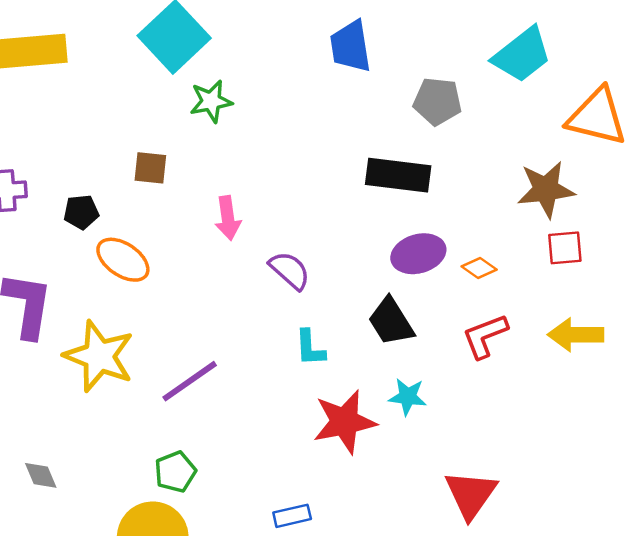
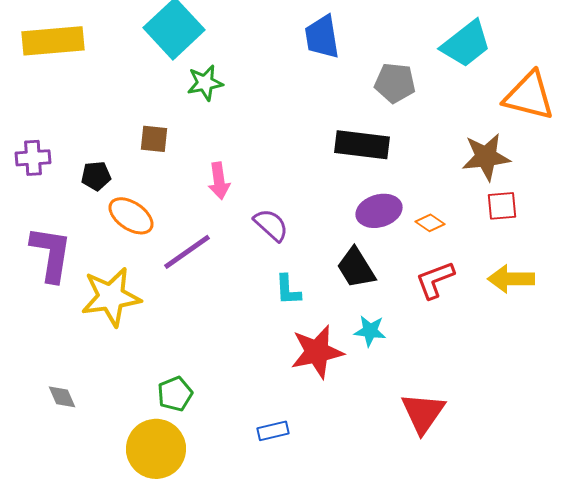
yellow star: (99, 356) -> (111, 297), turned -30
purple line: (190, 381) -> (187, 252), moved

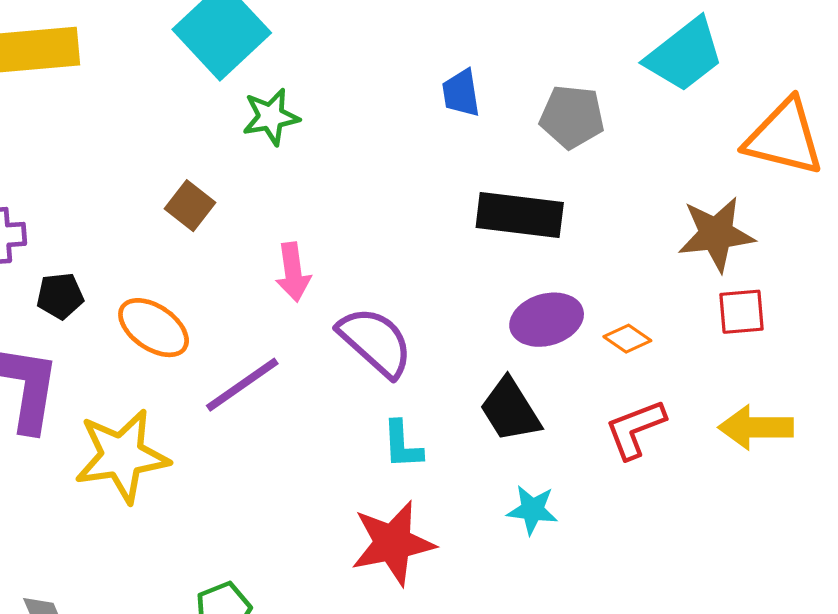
blue trapezoid: (322, 37) -> (461, 93), moved, size x0.7
brown square: (154, 139) -> (190, 206), turned 32
black pentagon: (96, 176) -> (60, 296), moved
purple semicircle: (271, 225) -> (375, 342), size x1.4
red star: (317, 352) -> (393, 543), moved

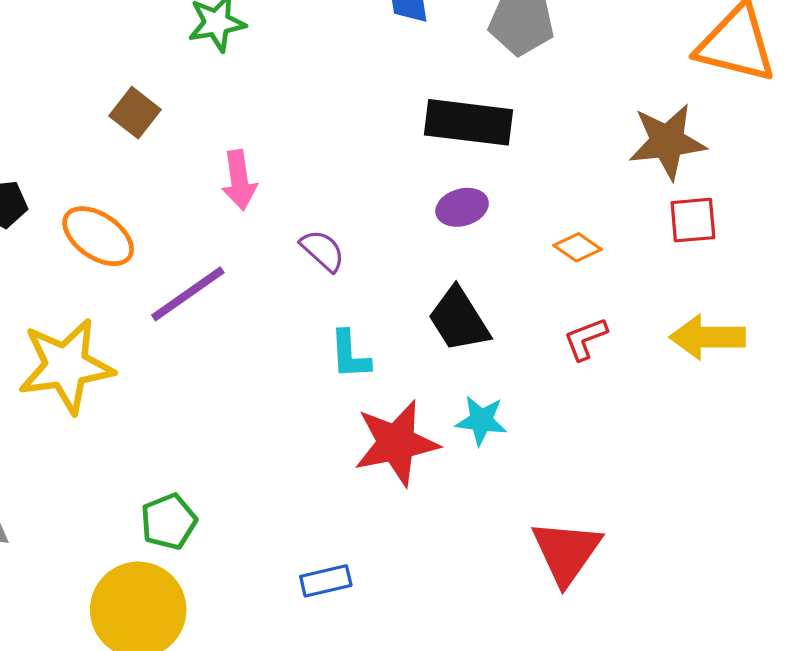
purple ellipse: (547, 320) -> (462, 207), moved, size x0.7
purple semicircle: (375, 342) -> (323, 251), size x0.6
red L-shape: (635, 429) -> (586, 339), size x0.7
red star: (393, 543) -> (396, 443), moved

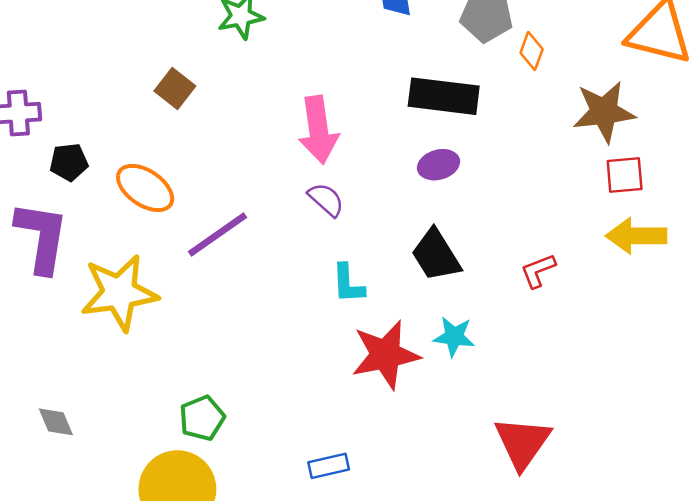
pink arrow: (239, 180) -> (318, 130), moved, size x1.4
orange diamond: (577, 247) -> (532, 51), moved, turned 75
yellow arrow: (707, 337) -> (636, 236), moved

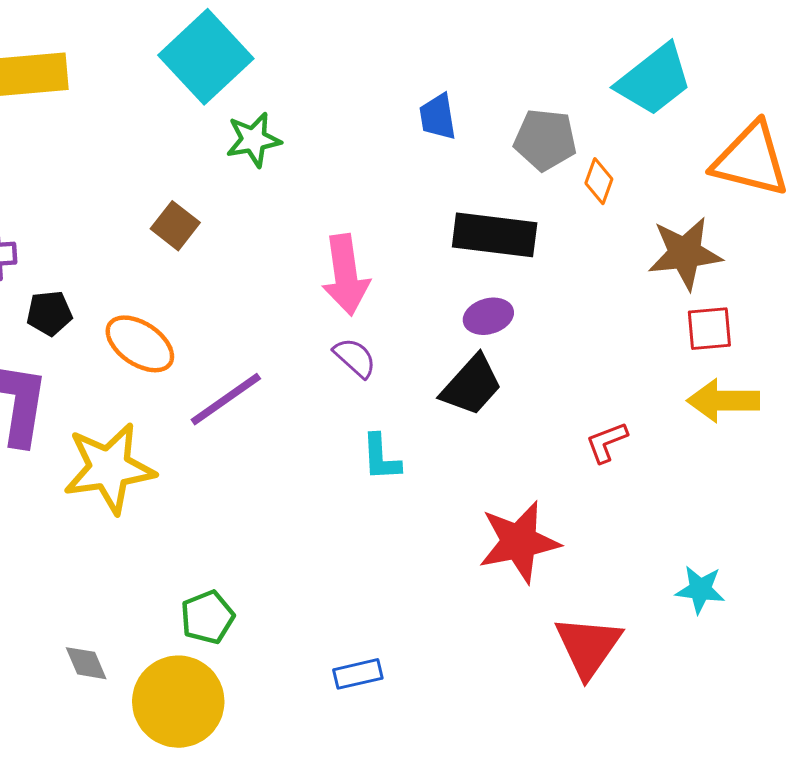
black trapezoid: (436, 255) -> (471, 385), moved, turned -106
cyan star: (454, 337) -> (700, 590), moved
red star: (386, 355) -> (519, 542), moved
gray diamond: (56, 422) -> (86, 663), moved

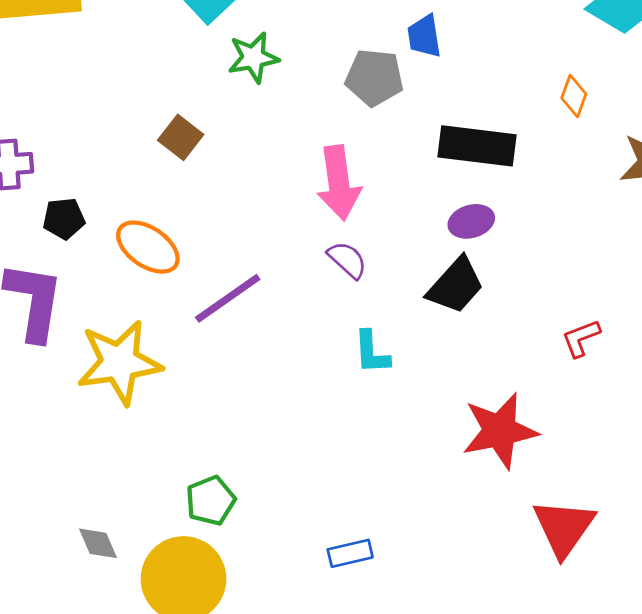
gray pentagon: (545, 140) -> (374, 78), moved

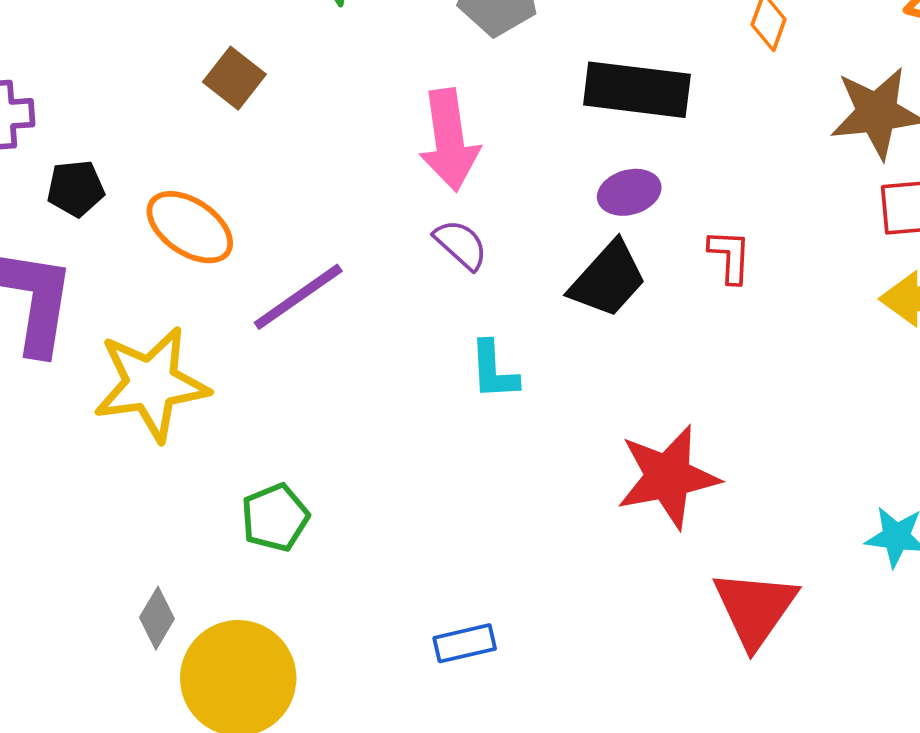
red L-shape: (581, 338) -> (730, 256), moved, turned 114
green pentagon: (211, 501) -> (275, 517), moved
gray diamond: (98, 543) -> (157, 618), moved, turned 54

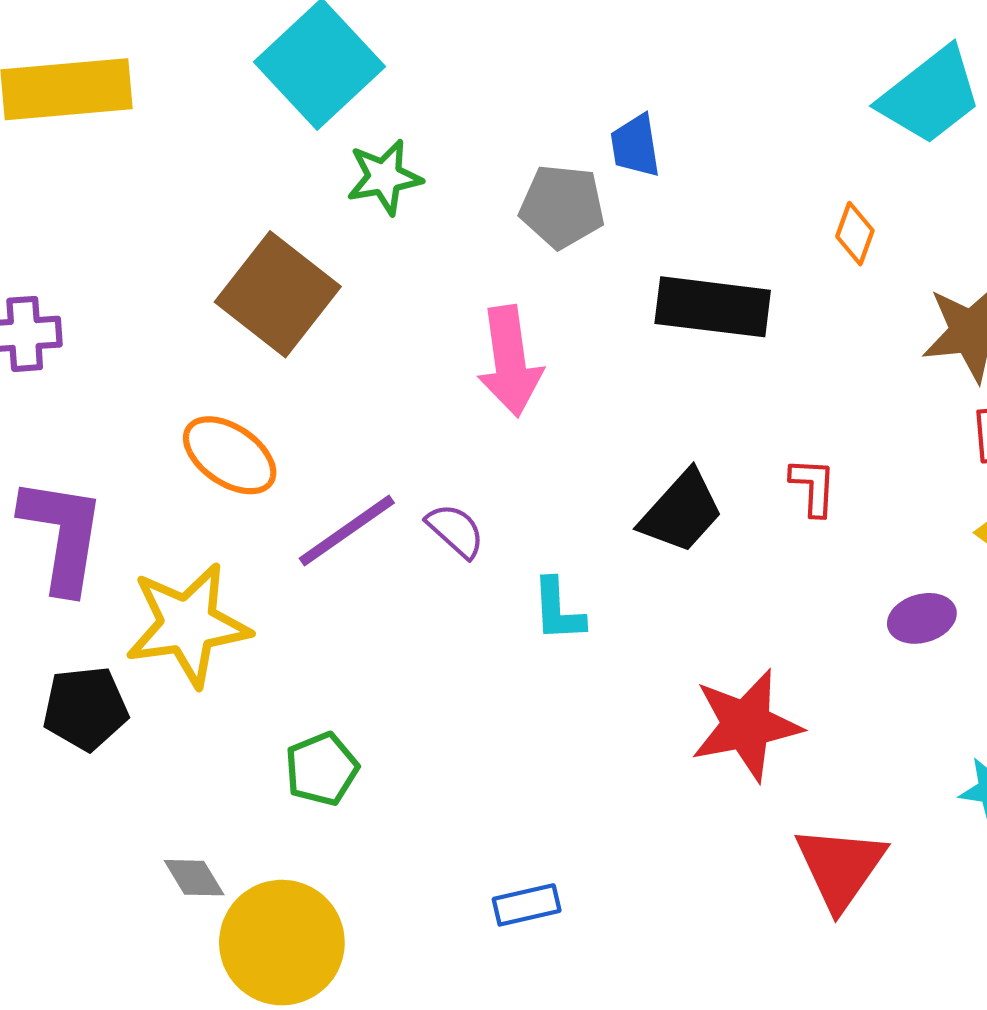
brown square: (234, 78) -> (278, 294), size x1.8
black pentagon: (76, 188) -> (85, 708), moved, size x1.4
purple ellipse: (629, 192) -> (922, 618), moved
purple semicircle: (461, 245) -> (455, 531), moved
gray diamond: (157, 618) -> (194, 878), turned -62

